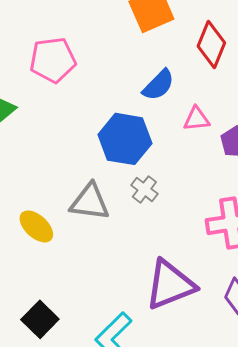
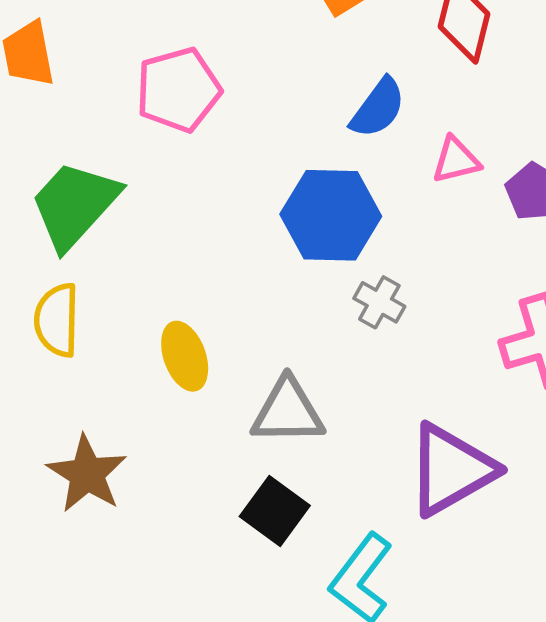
gray triangle: (90, 202) -> (288, 412), moved
yellow ellipse: (36, 226) -> (185, 356), moved, turned 36
black square: (40, 319) -> (275, 511), moved

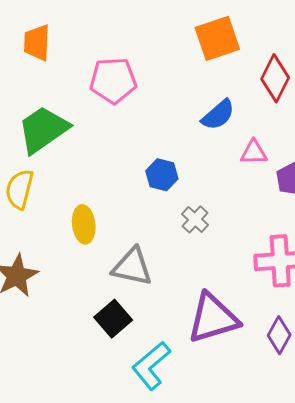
blue hexagon: (331, 215) -> (162, 175), moved, size x0.6

